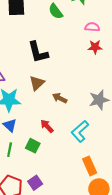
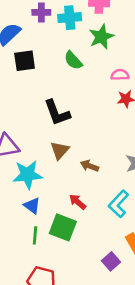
green square: (33, 146) -> (63, 227), size x1.5
purple square: (35, 183) -> (111, 261), moved

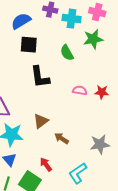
pink semicircle: (120, 75) -> (80, 90), moved
black L-shape: (57, 113) -> (40, 77), moved

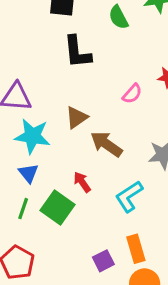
pink semicircle: (80, 90) -> (132, 94), moved, turned 120
brown arrow: (61, 138) -> (106, 144), size x1.5

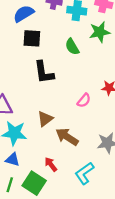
blue triangle: (28, 173) -> (13, 160), turned -32

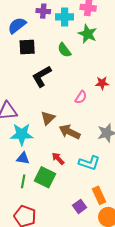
green star: (100, 32) -> (87, 34), turned -30
black L-shape: (44, 72) -> (42, 76), turned 75
cyan L-shape: (84, 173) -> (89, 163), turned -120

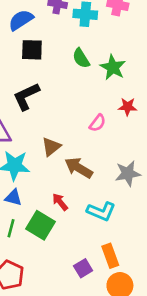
green star: (87, 34) -> (113, 67), moved
black L-shape: (42, 76) -> (26, 96), moved

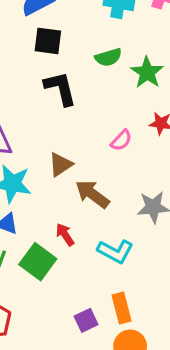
green semicircle: (81, 58) -> (108, 57), turned -80
black L-shape: (26, 96) -> (60, 88), moved, turned 96

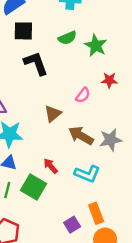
brown triangle: (61, 165) -> (53, 114), moved
brown arrow: (92, 194) -> (81, 136), moved

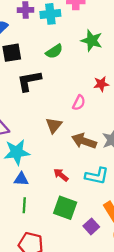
green star: (96, 45) -> (92, 41), moved
black L-shape: (36, 63) -> (29, 81), turned -70
green square: (34, 187) -> (65, 208), moved

